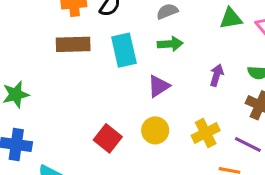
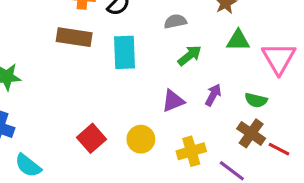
green arrow: (170, 44) -> (190, 56), moved, turned -45
purple triangle: (159, 86) -> (173, 101), moved

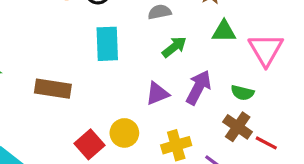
brown rectangle: (74, 37) -> (53, 89), moved
purple arrow: (213, 95) -> (199, 87), size x1.5
red square: (92, 138) -> (89, 144), moved

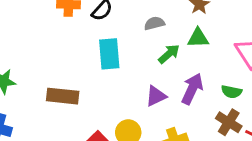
green triangle: (224, 31) -> (198, 38), moved

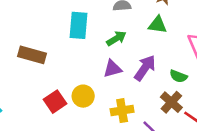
green arrow: (169, 54) -> (116, 38), moved

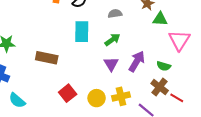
green triangle: (158, 25) -> (160, 19), moved
purple triangle: (112, 69) -> (111, 64), turned -42
yellow circle: (83, 96) -> (97, 98), moved

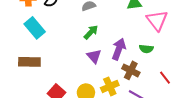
cyan rectangle: (82, 32) -> (35, 28), moved, turned -30
brown cross: (160, 87) -> (131, 70), moved
red line: (177, 98) -> (165, 78), turned 32

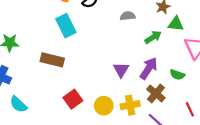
green arrow: (91, 32) -> (153, 37), moved

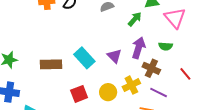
cyan rectangle: (66, 26) -> (84, 58), moved
red square: (73, 99) -> (79, 94), turned 30

